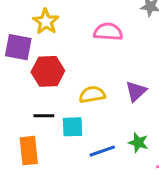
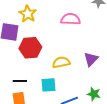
black line: (44, 116) -> (20, 81), moved

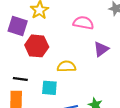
purple triangle: (91, 59) -> (101, 49), moved

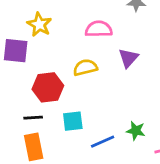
red hexagon: (37, 46) -> (48, 87), moved
yellow semicircle: (66, 66) -> (85, 67), moved

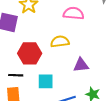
purple triangle: (128, 58) -> (81, 65), moved, turned 35

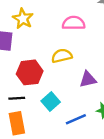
cyan square: (46, 81) -> (51, 102), turned -35

